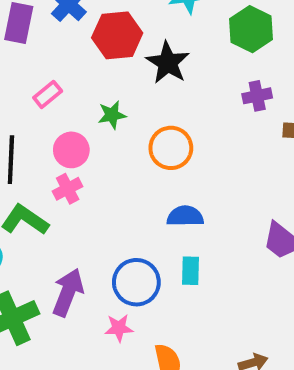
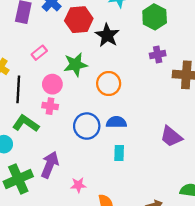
green star: (112, 115) -> (75, 65), size x1.5
pink cross: (68, 189) -> (50, 106), turned 35
blue circle: (136, 282) -> (87, 126), moved

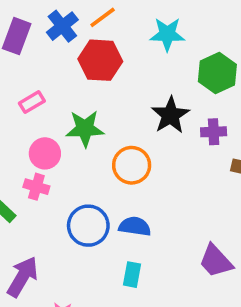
black star: (107, 35) -> (170, 115), moved

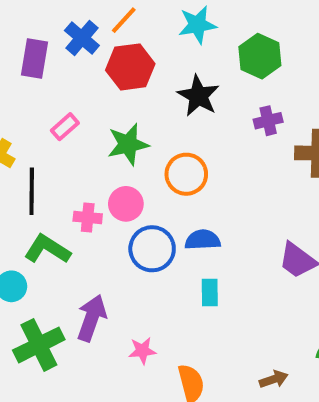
black star: (170, 115) -> (198, 96), moved
pink circle: (45, 153) -> (126, 204), moved

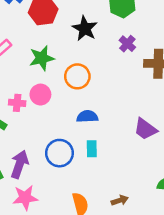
purple cross: (268, 121) -> (127, 44), turned -35
blue circle: (152, 249) -> (59, 153), moved
pink star: (142, 351) -> (25, 198), moved, size x1.5
brown arrow: (274, 379) -> (120, 200), moved

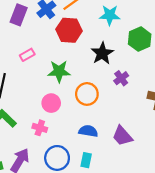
purple cross: (127, 44) -> (121, 78), moved
pink cross: (17, 103) -> (40, 128), moved
purple trapezoid: (145, 129) -> (122, 136), moved

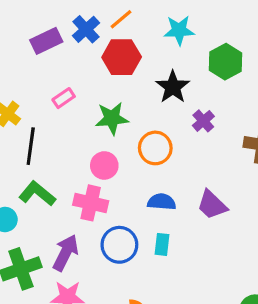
purple rectangle: (19, 15) -> (46, 41), turned 48
pink cross: (40, 128) -> (91, 203), size x1.5

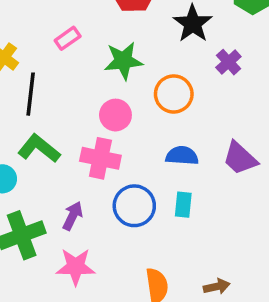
purple arrow: (66, 253) -> (73, 216), size x0.7

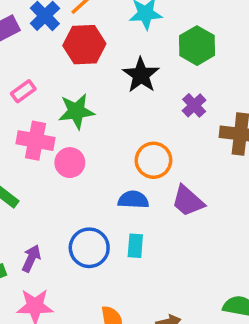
purple cross: (228, 62) -> (194, 105), moved
orange circle: (174, 94) -> (153, 160), moved
pink cross: (100, 158) -> (36, 141), moved

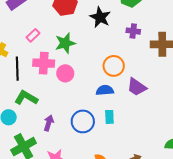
purple cross: (194, 105) -> (133, 31), turned -32
purple arrow: (31, 258) -> (49, 123), moved

